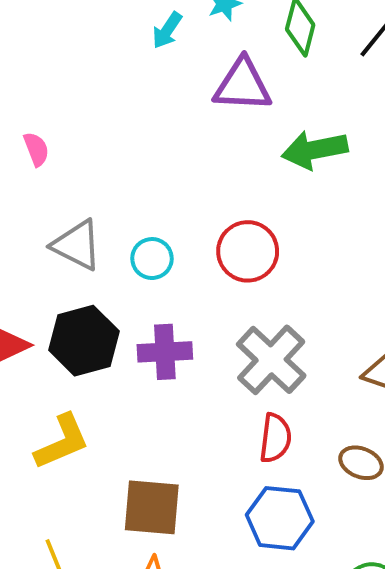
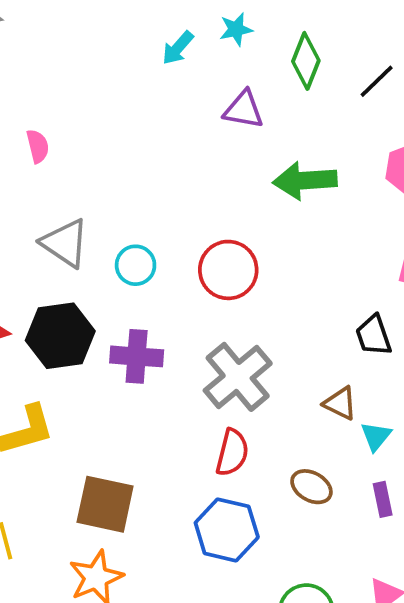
purple triangle: (243, 85) -> (244, 110), size x0.7

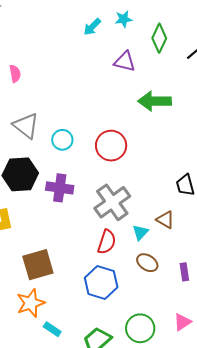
cyan triangle: (376, 436) -> (140, 232), moved
brown square: (105, 504) -> (38, 265), turned -32

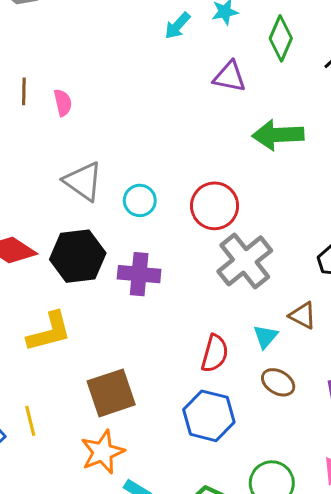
gray cross: (112, 202) -> (245, 261), moved

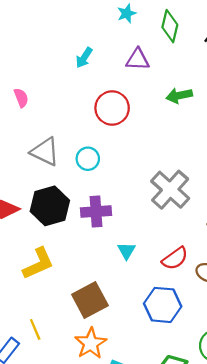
cyan arrow: (177, 26) -> (84, 58), moved
green arrow: (278, 135) -> (179, 96), size x0.7
red circle: (215, 206) -> (112, 108), moved
cyan triangle: (265, 337) -> (127, 251), moved
red semicircle: (215, 353) -> (175, 258), moved, turned 48

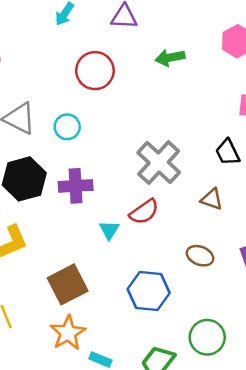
red semicircle: (175, 258) -> (144, 212), moved

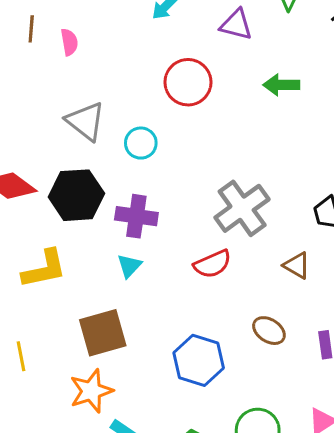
cyan triangle: (109, 230) -> (129, 266), moved

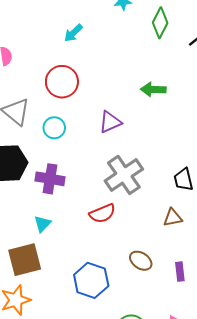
purple triangle: (236, 25) -> (110, 122), moved, turned -40
red circle: (188, 82) -> (62, 82), moved
brown triangle: (297, 265) -> (173, 218), moved, turned -42
cyan triangle: (129, 266) -> (42, 224), moved

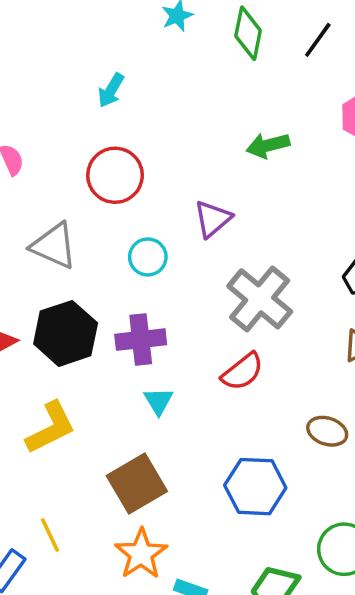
cyan circle: (54, 128) -> (148, 257), moved
cyan triangle: (42, 224) -> (159, 401), moved

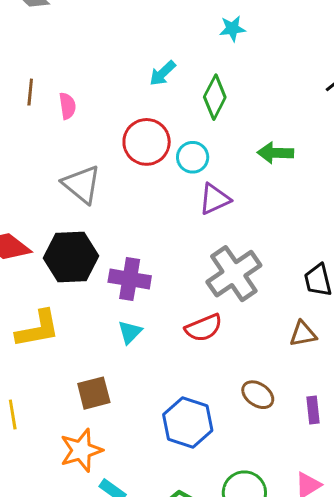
green diamond: (248, 33) -> (215, 97), moved
cyan circle: (148, 257) -> (193, 157), moved
brown square: (137, 483) -> (94, 393), size x0.7

